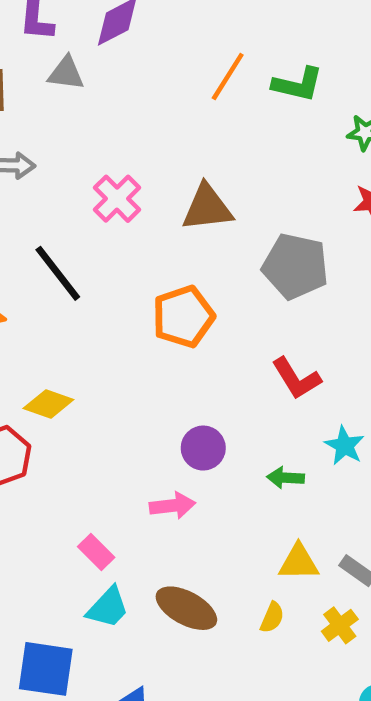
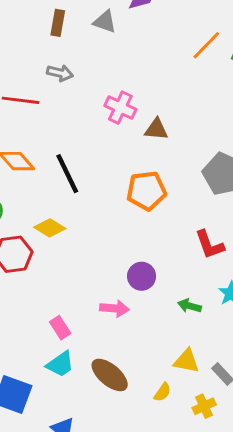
pink cross: (117, 199) -> (120, 108), turned -32
brown triangle: (207, 208) -> (156, 129), moved, size x0.7
black line: (58, 273) -> (67, 174), moved

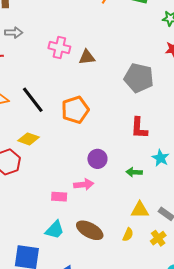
orange pentagon: (146, 191) -> (75, 110), moved
red L-shape: (209, 245) -> (139, 128), turned 35
pink rectangle: (60, 328) -> (59, 197), moved, turned -42

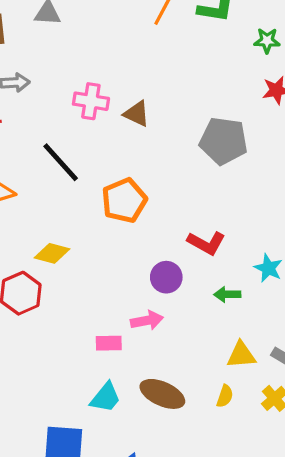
brown triangle: (87, 57) -> (137, 114), turned 36
black line: (33, 100) -> (61, 162), moved
red L-shape: (139, 128) -> (206, 243), moved, turned -60

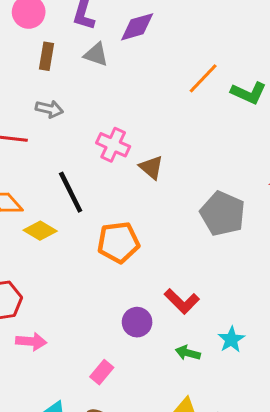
yellow diamond: (52, 253) -> (40, 231), moved
pink arrow: (147, 320) -> (31, 341), moved
pink rectangle: (109, 343) -> (102, 372), moved, turned -65

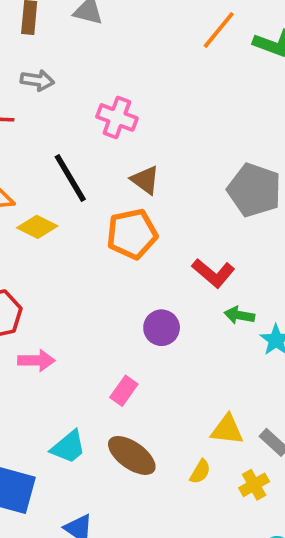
brown triangle: (151, 167) -> (145, 180), moved
red L-shape: (182, 301) -> (213, 273), moved
green arrow: (188, 353) -> (239, 315), moved

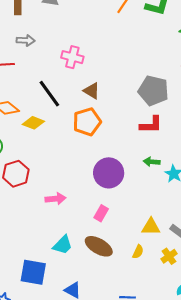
red L-shape: (213, 273) -> (151, 125), moved, turned -35
purple circle: (162, 328) -> (109, 173), size x1.5
pink arrow: (36, 360) -> (56, 199), moved
pink rectangle: (124, 391) -> (101, 213), moved

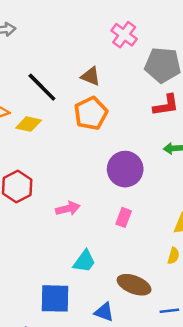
pink cross: (72, 57) -> (124, 35), moved, turned 30
brown ellipse: (99, 246) -> (134, 285), moved

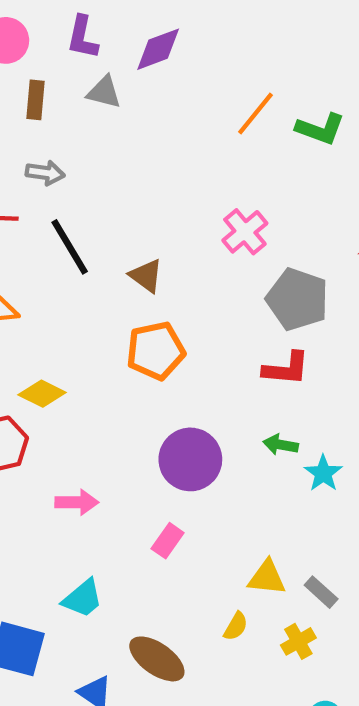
brown triangle: (91, 76) -> (146, 276), moved
black line: (42, 87) -> (70, 247), moved
yellow diamond: (29, 124) -> (42, 394), moved

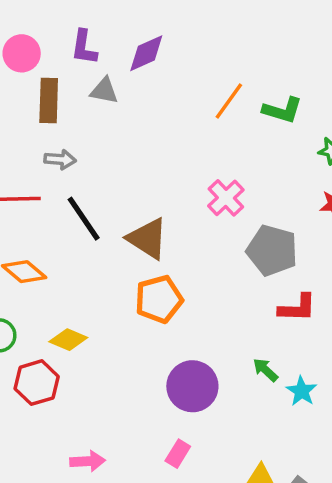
brown rectangle: (36, 100) -> (49, 100), size x1.4
brown triangle: (146, 276) -> (147, 238), size x1.5
red L-shape: (286, 369) -> (297, 308), moved
green arrow: (281, 445) -> (265, 370), turned 36
pink arrow: (77, 502) -> (88, 461), moved

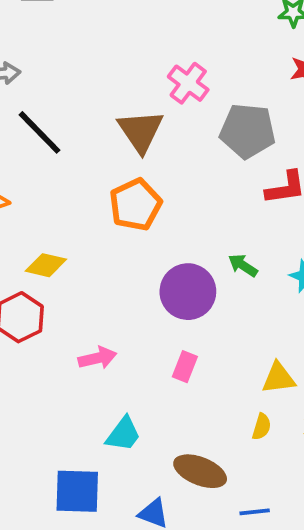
brown triangle: (147, 238) -> (141, 131), moved, turned 33
green arrow: (265, 370) -> (243, 265), moved
pink arrow: (88, 461) -> (97, 358), moved

